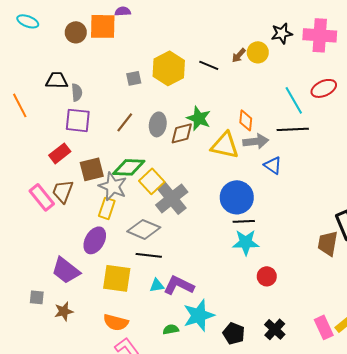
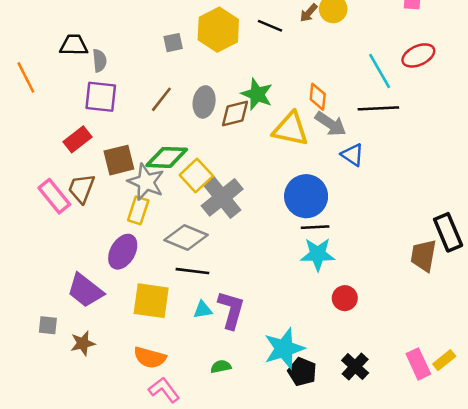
gray arrow: (256, 141) -> (331, 124), turned 40
purple L-shape: (179, 285) -> (231, 310), turned 80
cyan star: (199, 315) -> (284, 348), moved

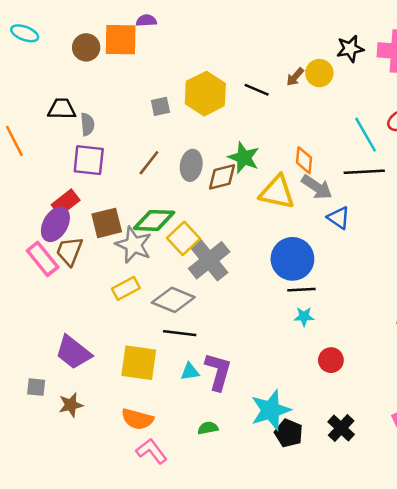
yellow rectangle: (138, 210) -> (126, 288), moved, turned 44
purple ellipse: (123, 252) -> (55, 224), moved
cyan star: (318, 254) -> (304, 317), size x0.6

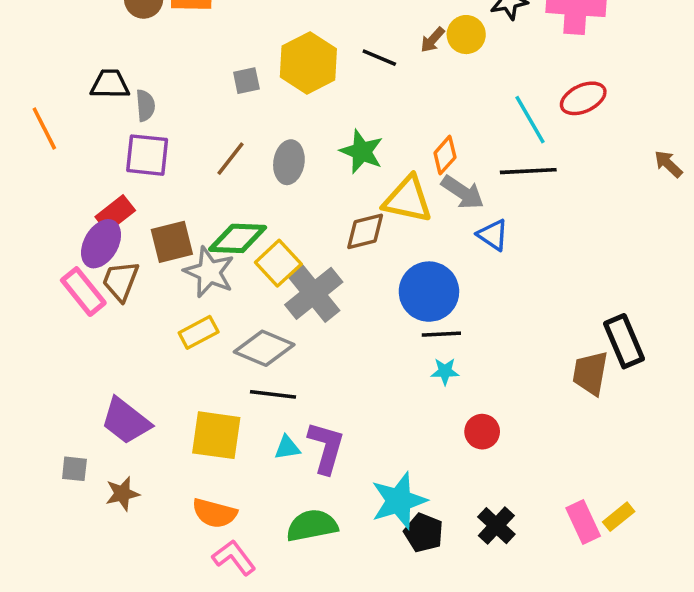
orange diamond: (304, 160) -> (445, 155), turned 36
brown diamond: (222, 177) -> (365, 231), moved
green semicircle: (208, 428) -> (312, 526), size x1.8

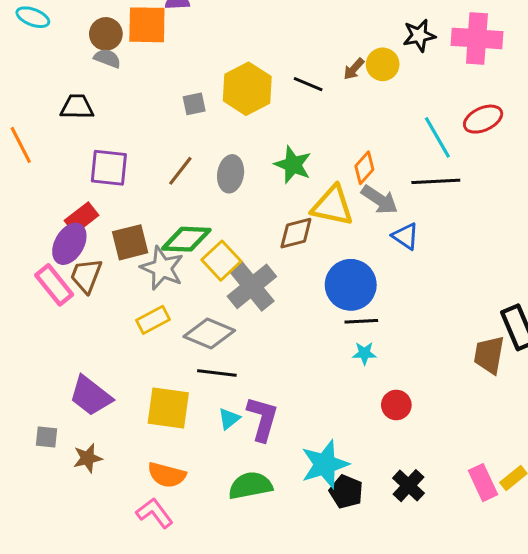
gray semicircle: (145, 105) -> (107, 58), moved, turned -64
cyan triangle: (287, 448) -> (229, 419), turned -30
pink L-shape: (234, 557) -> (155, 513), moved

